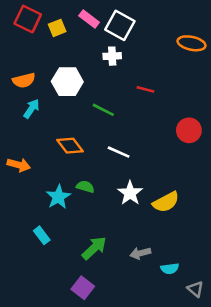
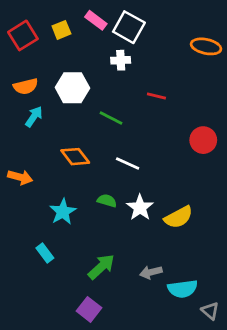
red square: (28, 19) -> (23, 35), moved, turned 32
green semicircle: (85, 187) -> (107, 201), moved
cyan semicircle: (170, 269) -> (183, 289), size x1.5

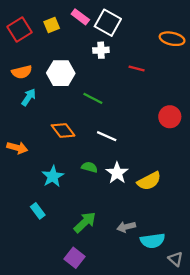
red line: (156, 96) -> (137, 69), moved

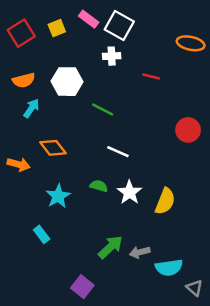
orange diamond: (63, 130) -> (53, 148), moved
yellow semicircle: (149, 181) -> (165, 201), turned -40
green arrow: (85, 222) -> (110, 247), moved

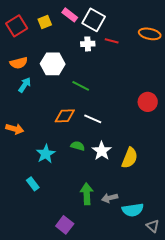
red line: (151, 76) -> (112, 41), moved
orange diamond: (53, 148) -> (65, 116), moved, turned -55
green arrow: (110, 247) -> (87, 194), turned -50

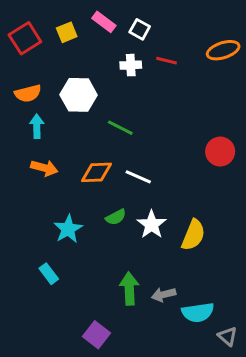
white square: (94, 20) -> (140, 29), size x0.6
orange ellipse: (150, 34) -> (223, 50), turned -30
cyan arrow: (25, 85) -> (37, 126), turned -35
orange arrow: (15, 129) -> (44, 168), moved
green semicircle: (78, 146) -> (116, 217), turned 136

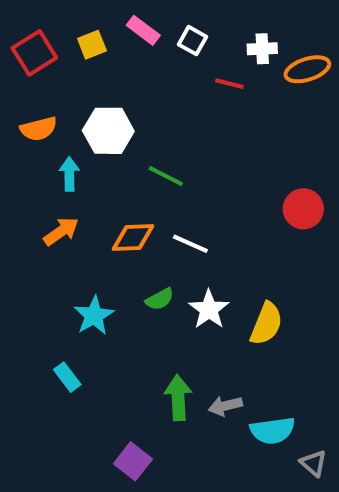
white cross: (131, 65) -> (262, 49), moved
cyan arrow: (37, 126) -> (69, 174), moved
orange arrow: (44, 168) -> (61, 231), turned -50

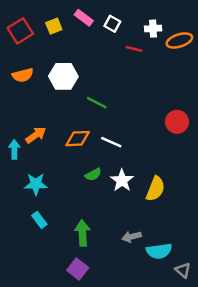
cyan arrow: (69, 174) -> (14, 149), moved
cyan star: (94, 316) -> (36, 184), moved, turned 30
green arrow: (178, 398) -> (82, 233), moved

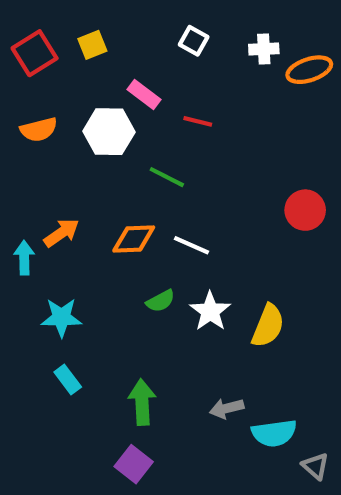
pink rectangle: (84, 18) -> (144, 94), moved
red line: (134, 49) -> (198, 121), moved

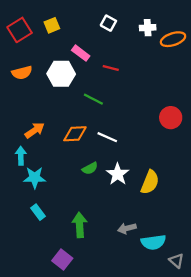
cyan arrow: (24, 258) -> (21, 156), moved
purple square: (134, 464) -> (62, 259), moved

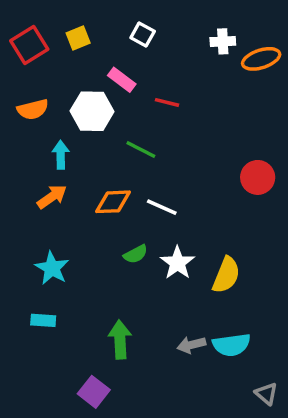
white square: (108, 23) -> (143, 34), moved
cyan arrow: (21, 156) -> (61, 155), moved
cyan star: (35, 178) -> (52, 268), turned 30
cyan rectangle: (38, 212) -> (43, 320), moved, turned -49
cyan semicircle: (153, 242) -> (231, 345), moved

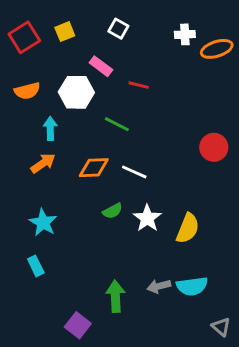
cyan rectangle: (43, 320) -> (36, 266), turned 60
green arrow: (120, 340) -> (115, 296), moved

